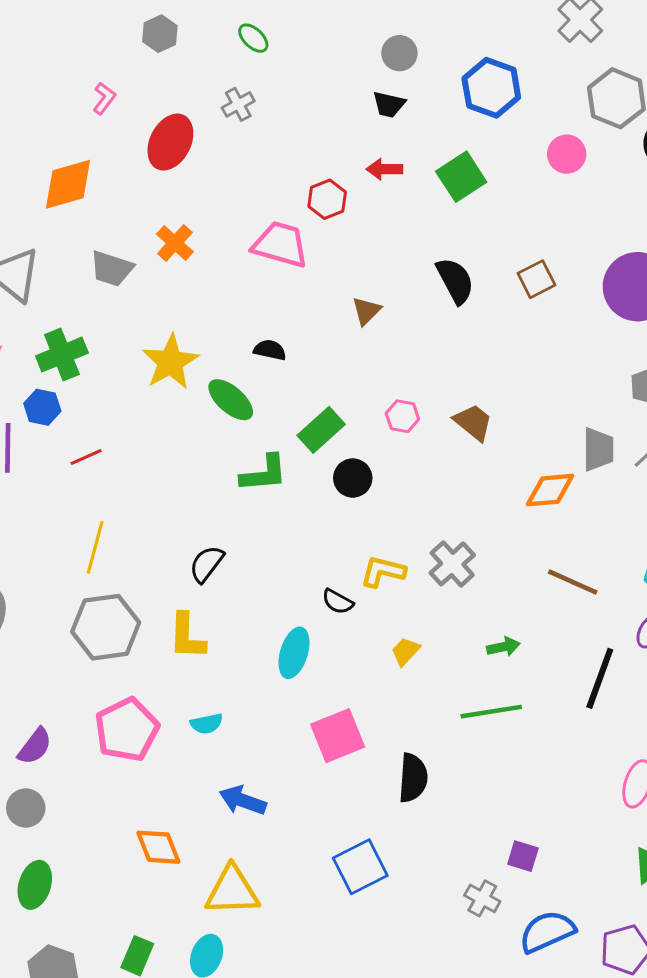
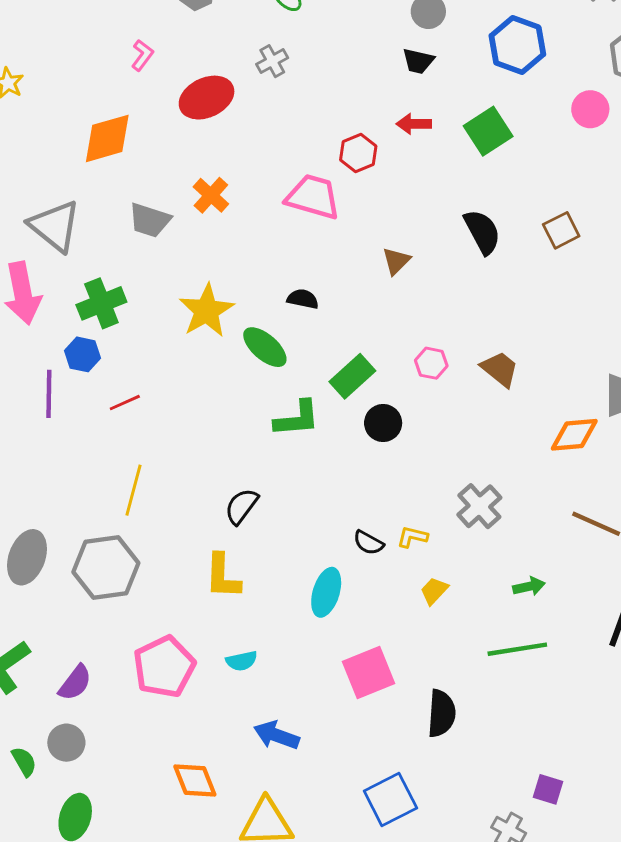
red ellipse: (170, 142) -> (207, 98), turned 38
yellow L-shape: (383, 571) -> (412, 537), moved, size x0.7
gray hexagon: (106, 627) -> (106, 567), moved

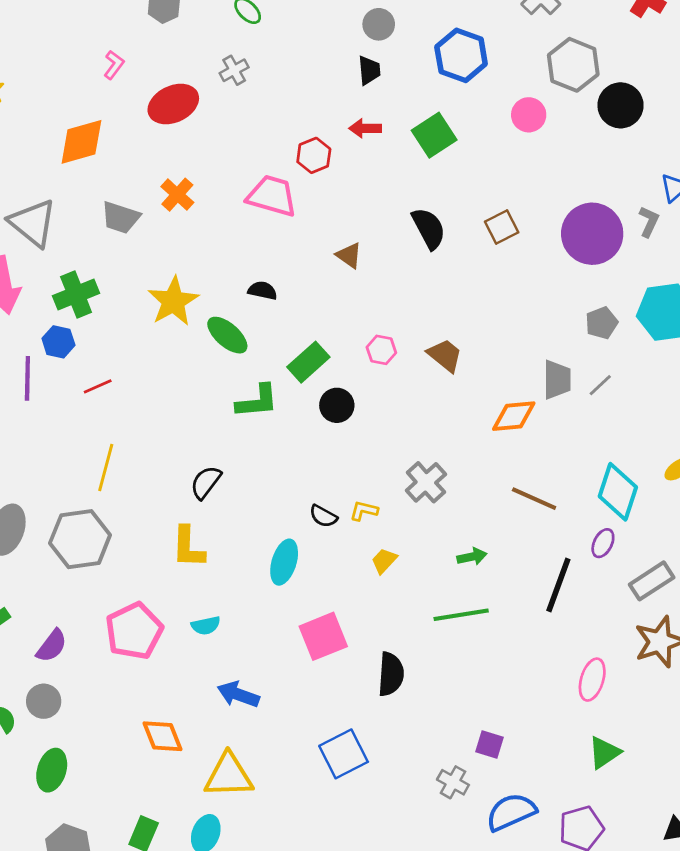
black trapezoid: (418, 61) -> (369, 70), turned -108
brown triangle: (396, 261) -> (349, 255), turned -40

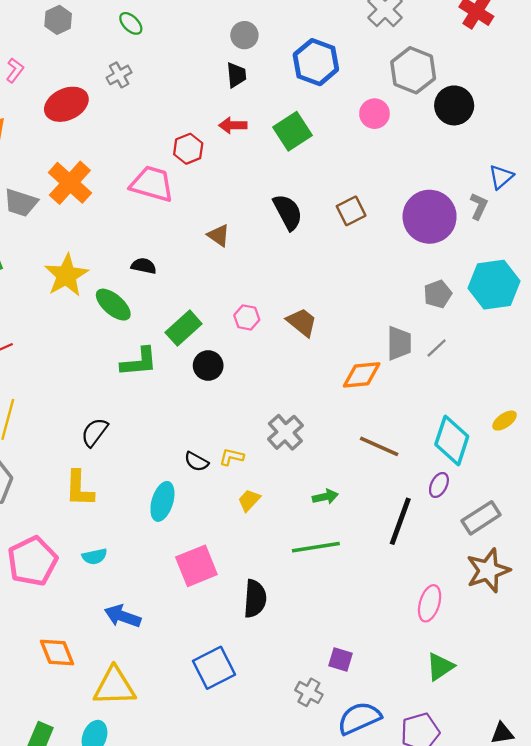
orange cross: (177, 195) -> (70, 183), size x1.5

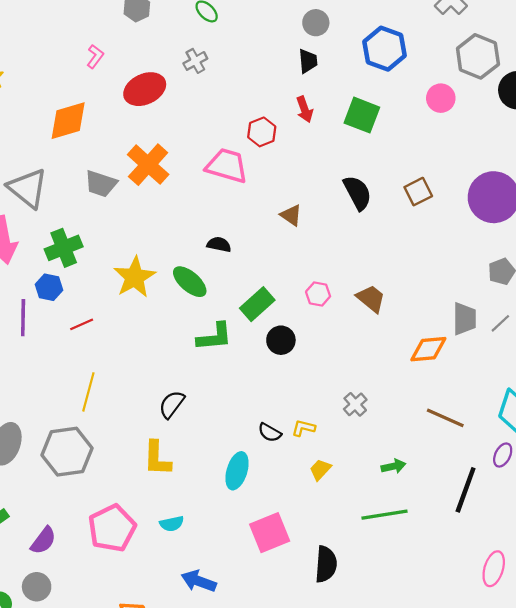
red arrow: (233, 125) -> (305, 109), turned -110
green square: (292, 131) -> (362, 115), turned -36
yellow star: (66, 275) -> (135, 277), moved
gray cross: (285, 432) -> (355, 404), size x0.7

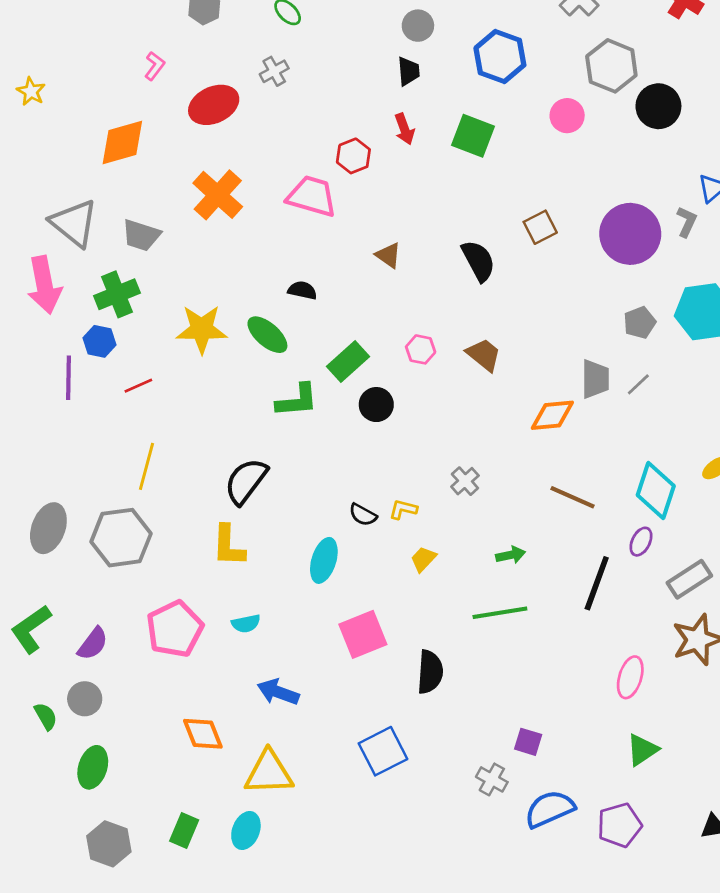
gray trapezoid: (101, 184) -> (141, 235), moved
black semicircle: (357, 193) -> (478, 261), moved
yellow star: (135, 277) -> (202, 329), turned 30
black semicircle: (172, 404) -> (246, 481), size x1.4

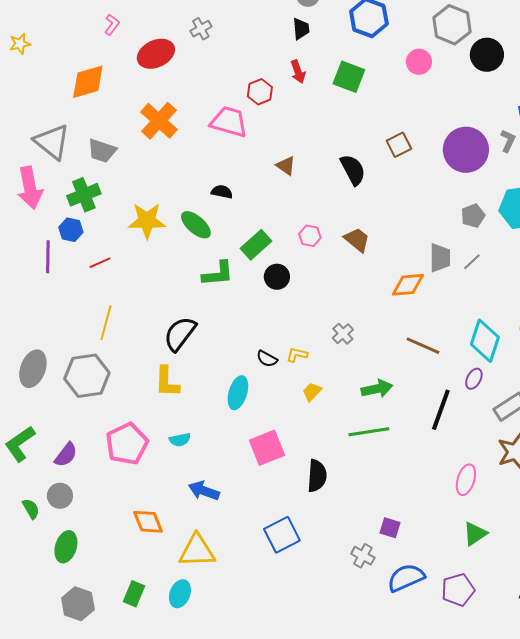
yellow star: (31, 91) -> (20, 44), turned 30
green arrow: (511, 555) -> (377, 389), size x1.4

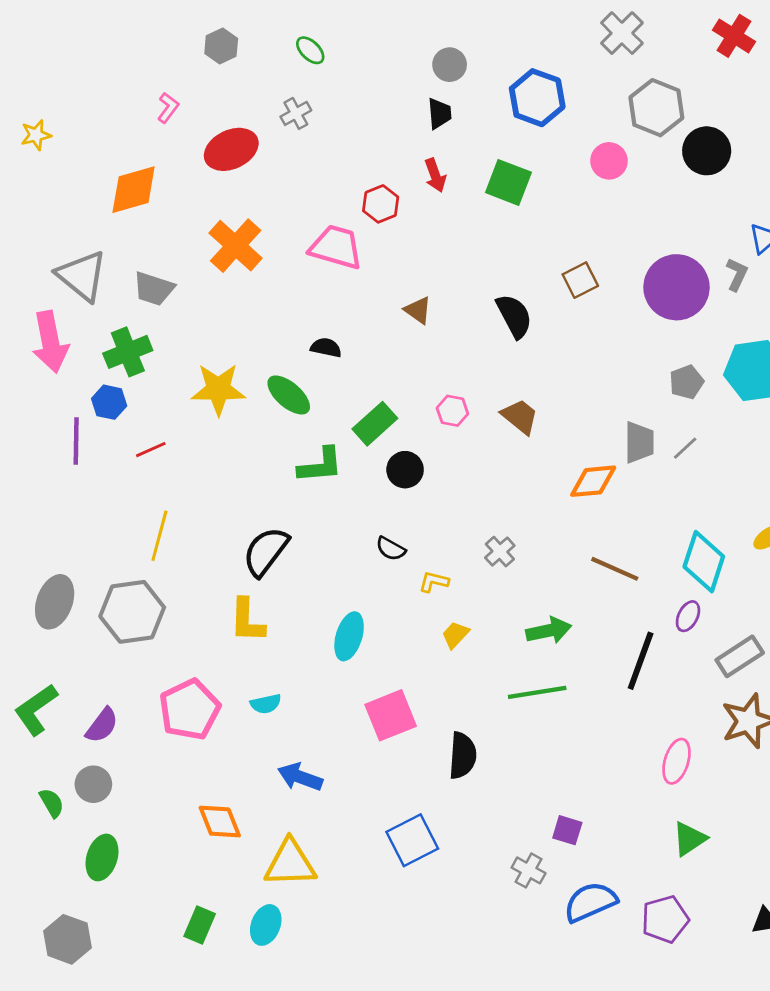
black semicircle: (267, 359) -> (391, 549), moved
gray hexagon: (78, 604) -> (68, 939), moved

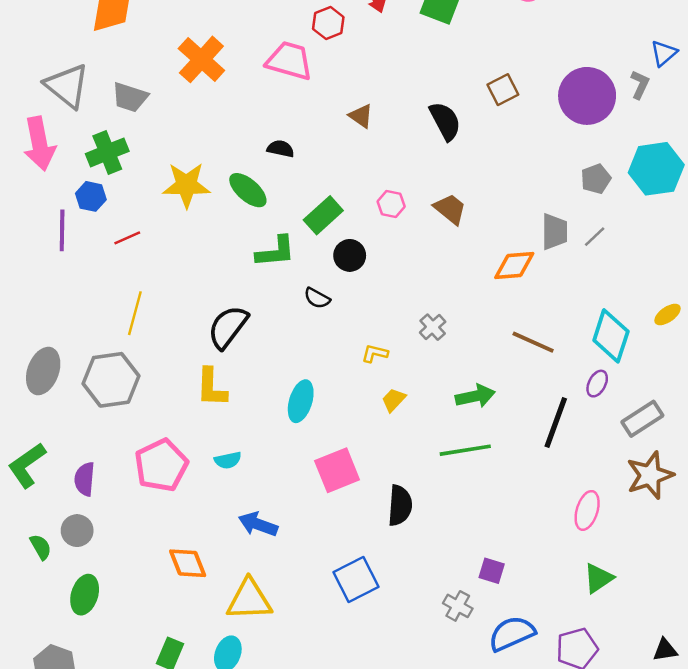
black semicircle: (391, 549) -> (317, 298), moved
purple semicircle: (102, 725) -> (85, 479), turned 148

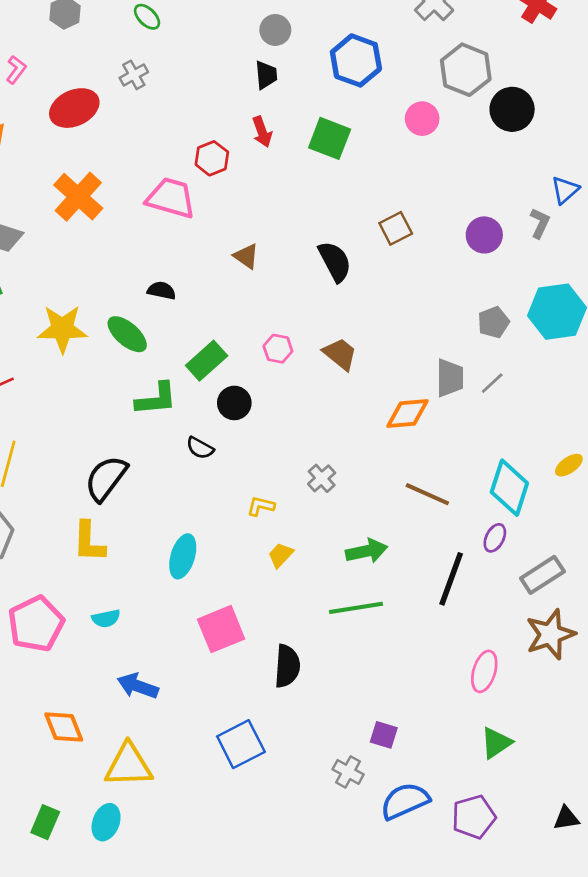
purple circle: (587, 96) -> (484, 235), size x0.6

